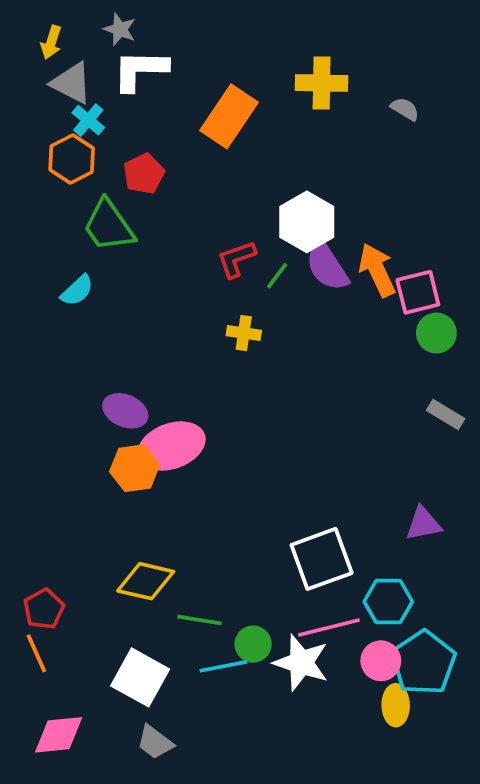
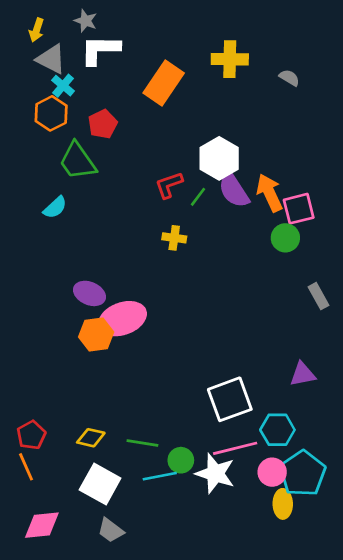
green circle: (436, 333) -> (285, 238), moved
gray rectangle: (446, 414) -> (318, 296), turned 30
yellow diamond: (146, 581) -> (91, 438), moved, size x0.7

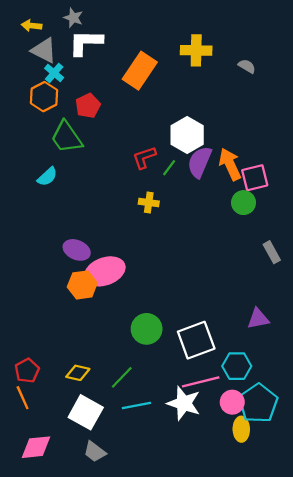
yellow arrow: (37, 30) -> (32, 26), turned 78
purple semicircle: (234, 190) -> (200, 162), turned 56
green line: (142, 443) -> (122, 377), turned -55
green circle: (181, 460) -> (147, 329), moved, size x1.4

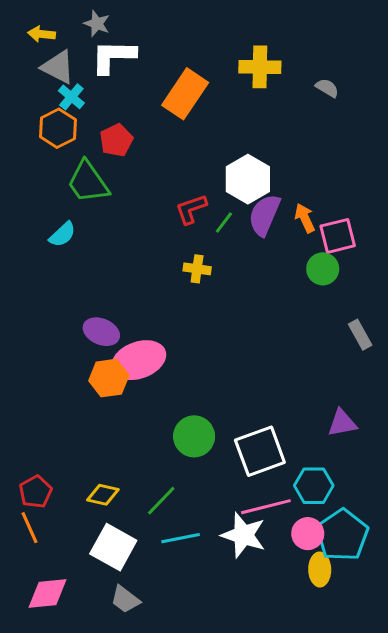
orange arrow: (230, 164) -> (305, 218), size x0.7

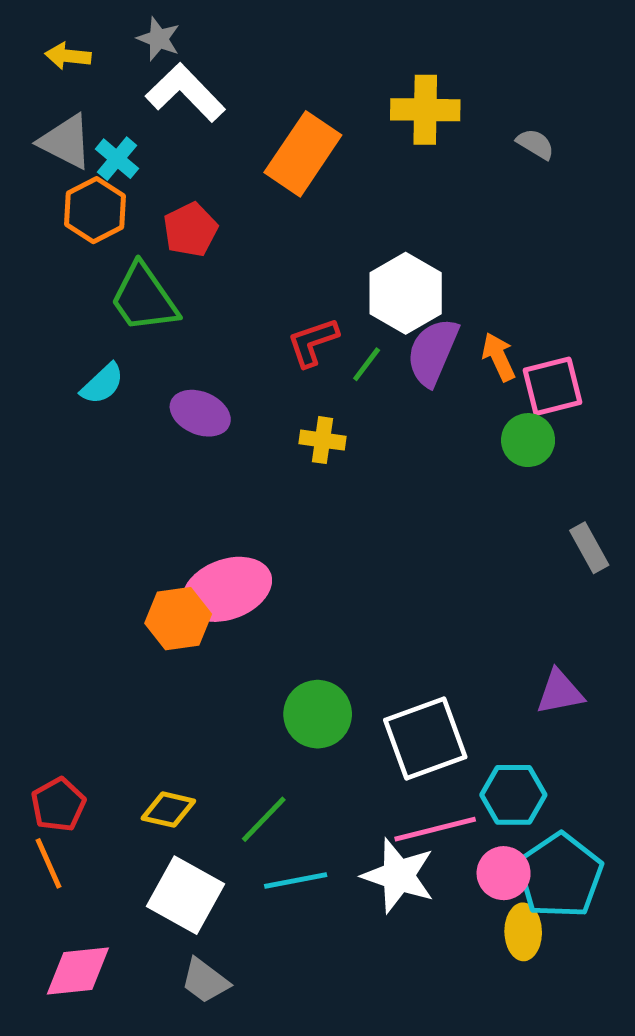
white L-shape: (113, 56) -> (186, 93), turned 45
gray triangle: (58, 67) -> (66, 142), moved
purple ellipse: (101, 332) -> (200, 413), moved

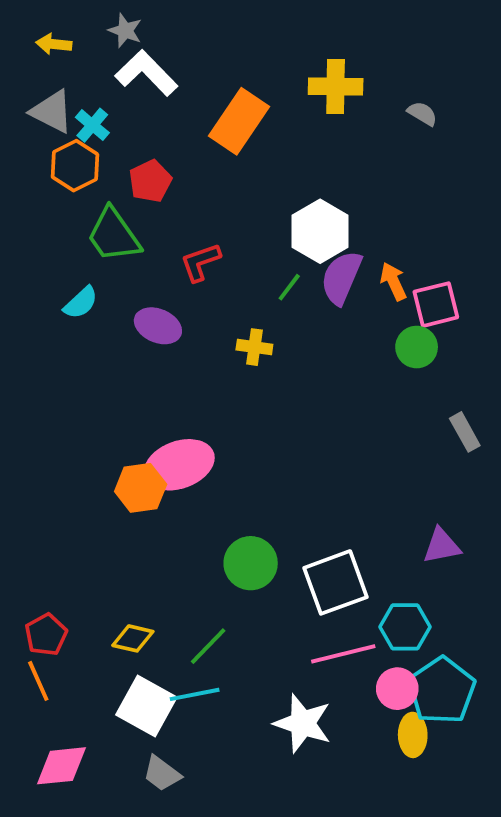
red L-shape: (313, 342) -> (200, 262), moved
white star: (398, 876) -> (303, 723), moved
cyan line: (296, 880) -> (195, 694), moved

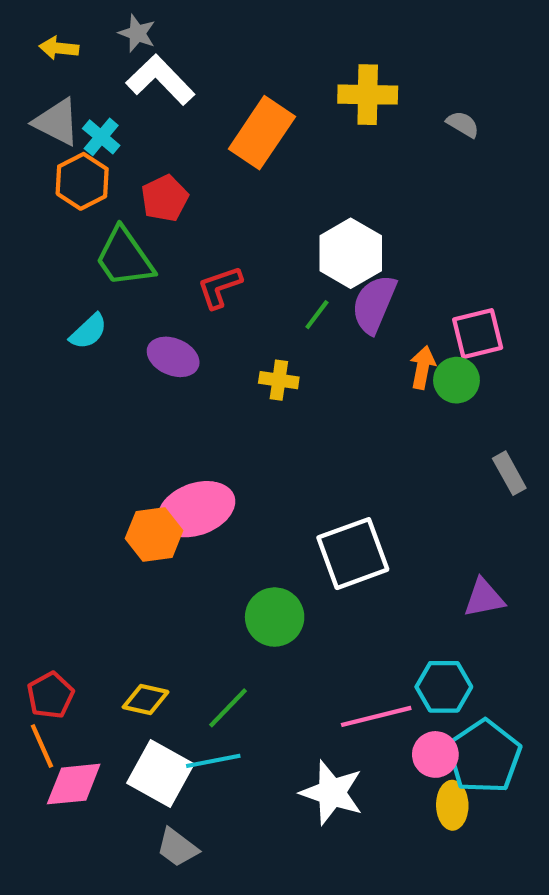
orange arrow: (393, 281) -> (423, 367), moved, turned 36
white square: (336, 582) -> (353, 554), moved
pink diamond: (61, 766) -> (74, 784), moved

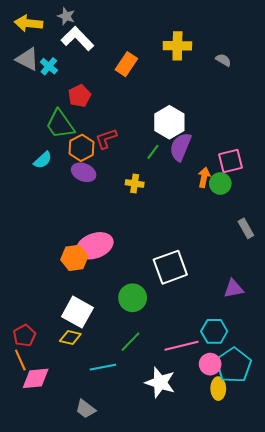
yellow arrow: (59, 48) -> (28, 23), size x1.5
orange rectangle: (262, 133) -> (126, 64), size x0.7
orange hexagon: (82, 181) -> (82, 148), moved
green line: (228, 708) -> (131, 342), moved
white square: (160, 774) -> (77, 312), moved

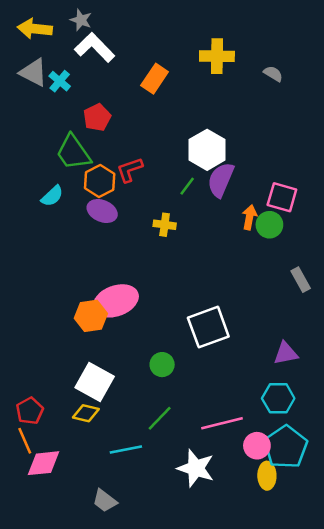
pink square: (230, 161) -> (282, 197), turned 30
green circle: (133, 298) -> (162, 365), size x0.7
cyan hexagon: (214, 331) -> (278, 398), moved

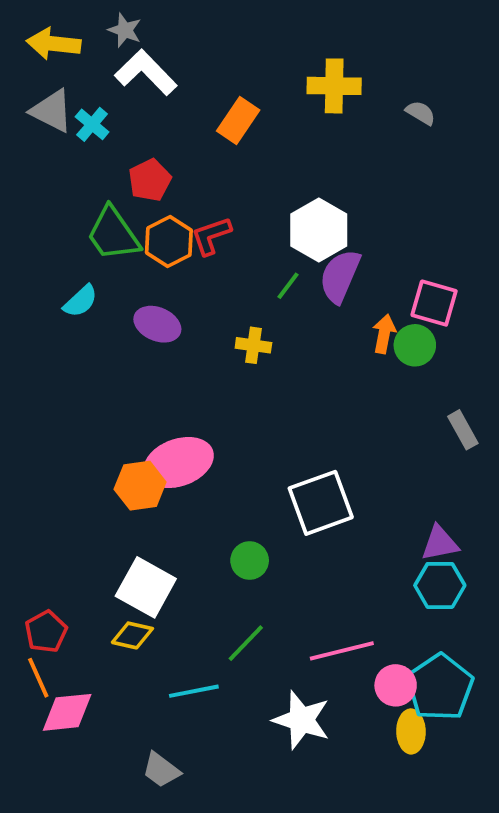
red L-shape: (130, 170) -> (211, 236), moved
orange hexagon: (100, 181) -> (169, 242), moved
cyan hexagon: (278, 398) -> (440, 585), moved

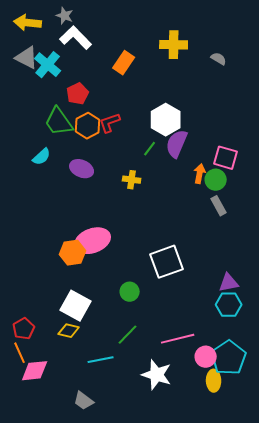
cyan cross: (92, 124) -> (48, 65), size x1.5
gray rectangle: (463, 430) -> (219, 206), moved

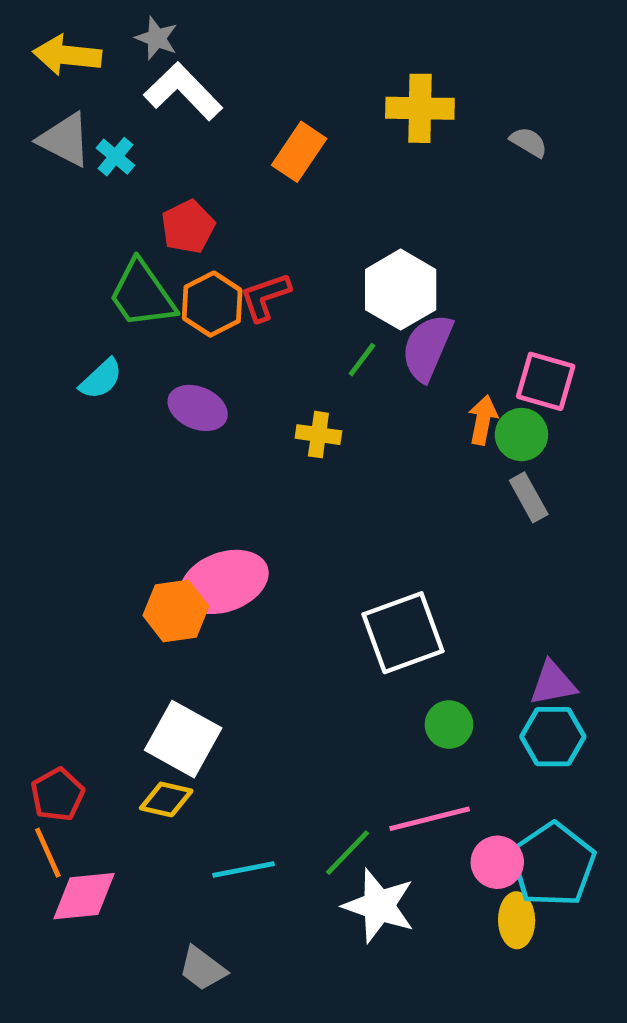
cyan cross: (48, 65) -> (115, 157), size x0.6
green circle: (130, 292) -> (449, 725), moved
green line: (128, 335) -> (347, 853), moved

